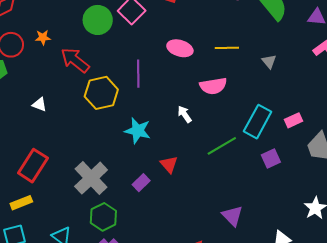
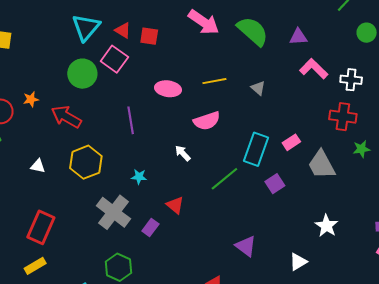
yellow hexagon: (101, 93) -> (86, 162), moved
cyan star: (138, 131) -> (139, 177), size x0.6
gray cross: (91, 178) -> (113, 212), moved

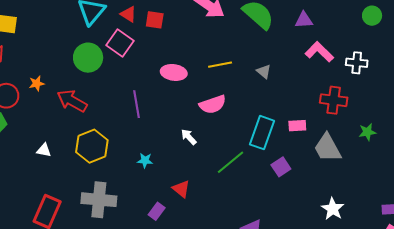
red cross: (343, 117) -> (334, 100), moved
pink rectangle: (291, 142) -> (297, 126), turned 30
gray cross: (113, 212) -> (99, 200), moved, turned -32

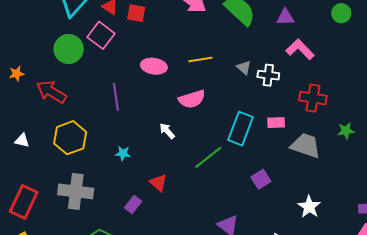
green circle: (372, 16) -> (341, 13), moved
white cross: (357, 63) -> (268, 75), moved
gray trapezoid: (327, 148) -> (306, 146), turned 136
purple square: (281, 167) -> (261, 179), moved

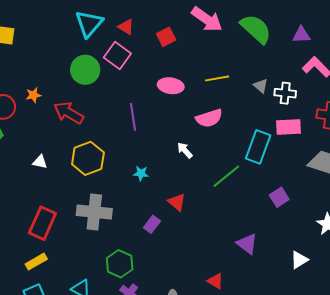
red square: (136, 13) -> (166, 37), moved, turned -36
pink rectangle: (276, 123) -> (288, 127), moved, size x1.4

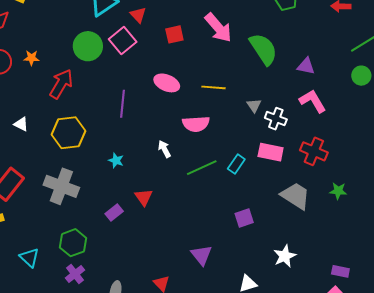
red arrow: (69, 113) -> (61, 84), turned 76
cyan rectangle: (258, 147) -> (236, 164), size x0.6
green line: (226, 176) -> (202, 168), moved

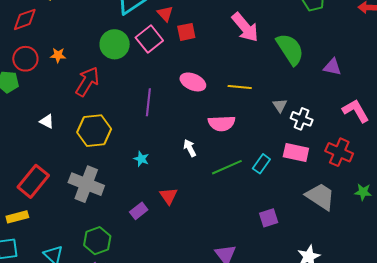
red square: (174, 34) -> (186, 32), moved
pink L-shape: (313, 101) -> (356, 111), moved

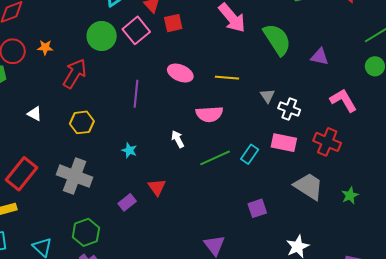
yellow hexagon: (94, 131) -> (82, 122), size x0.7
green star: (363, 192) -> (350, 195), moved, turned -30

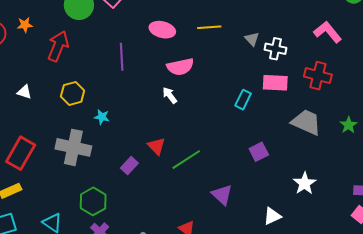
pink semicircle: (209, 114) -> (180, 67), moved
cyan star: (129, 150) -> (102, 117), moved
green line: (215, 158) -> (186, 160), moved

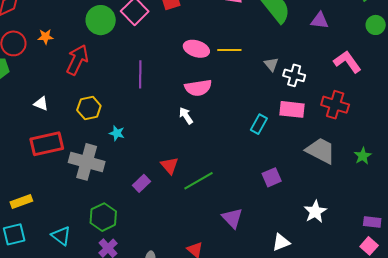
pink ellipse: (162, 30) -> (196, 49), moved
red rectangle: (21, 153) -> (47, 144), moved, turned 44

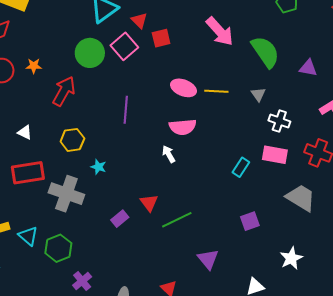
gray triangle: (271, 64) -> (258, 94), moved
green hexagon: (103, 217) -> (58, 248), moved
cyan triangle: (61, 236) -> (28, 236), moved

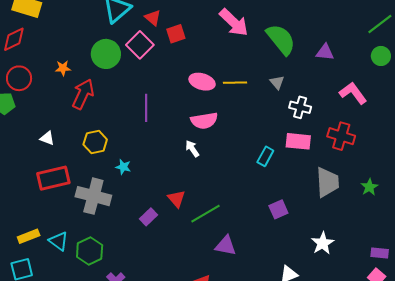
orange star: (34, 66) -> (63, 68), moved
gray trapezoid: (301, 198) -> (327, 182), turned 60
purple triangle: (208, 259) -> (226, 246), moved, turned -35

